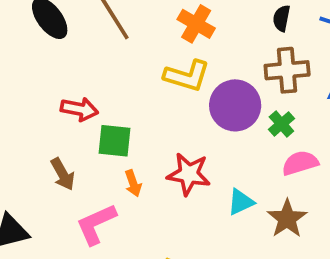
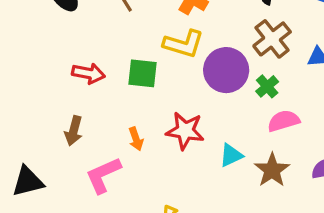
brown cross: (287, 70) -> (272, 39), turned -33
green square: (115, 141) -> (143, 73), moved
brown arrow: (63, 174) -> (74, 131), turned 44

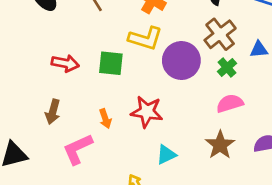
green cross: (267, 86) -> (227, 67), moved
cyan triangle: (231, 155) -> (166, 155), moved

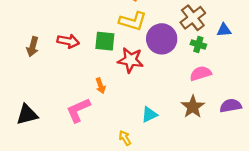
green cross: (227, 67) -> (198, 44), turned -32
brown arrow: (53, 112) -> (33, 47), moved
red star: (147, 112) -> (131, 60), moved

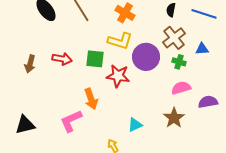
orange arrow: (100, 86) -> (91, 99), size x1.5
purple semicircle: (231, 106) -> (208, 102), moved

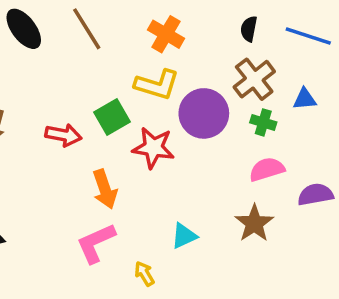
red arrow: (62, 59) -> (63, 135), moved
green square: (95, 59) -> (112, 117), turned -36
pink L-shape: (71, 121) -> (96, 243), moved

